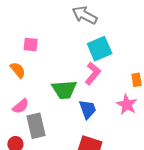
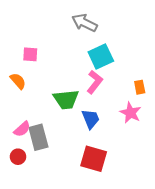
pink semicircle: (21, 106) -> (22, 129), moved

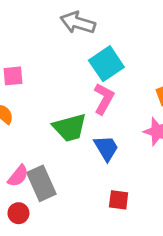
red square: (94, 159) -> (119, 200), size x0.6

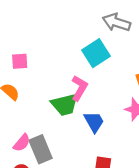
gray arrow: (78, 23) -> (116, 22), moved
pink L-shape: (104, 99) -> (79, 88), moved

